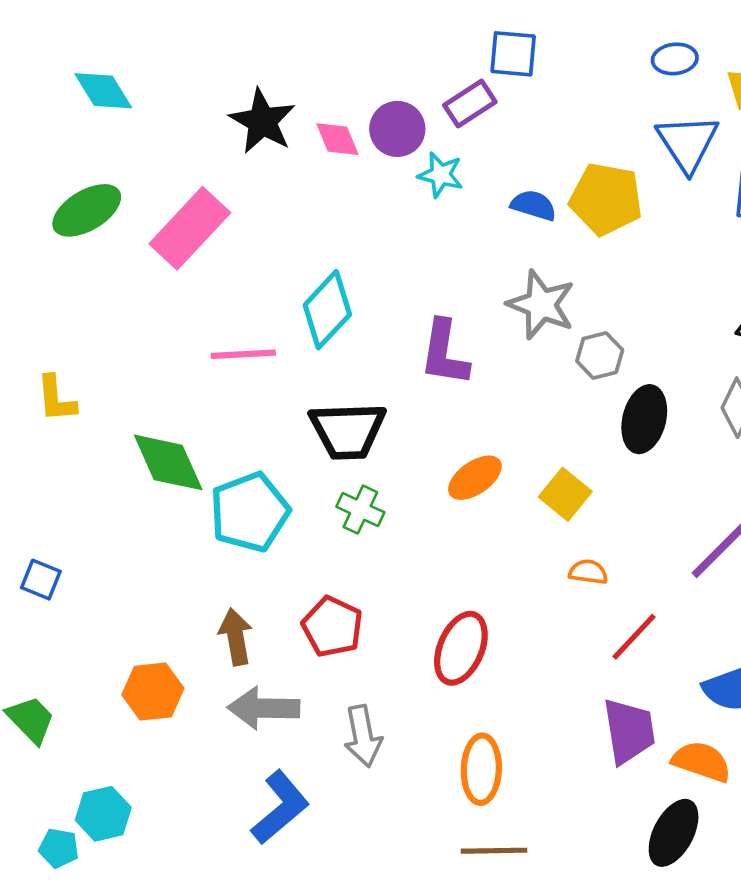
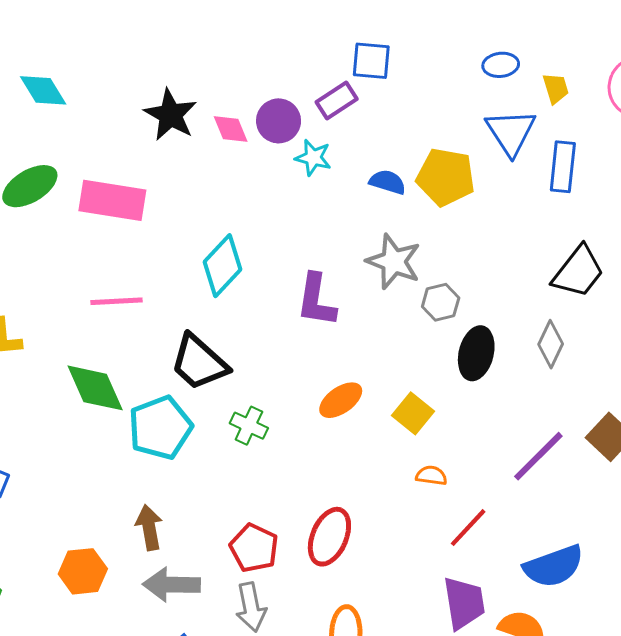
pink rectangle: (190, 228) -> (112, 200), turned 56
pink line: (243, 354) -> (116, 301), moved
black trapezoid: (348, 431) -> (199, 362), moved, turned 44
red pentagon: (332, 627) -> (254, 548), moved

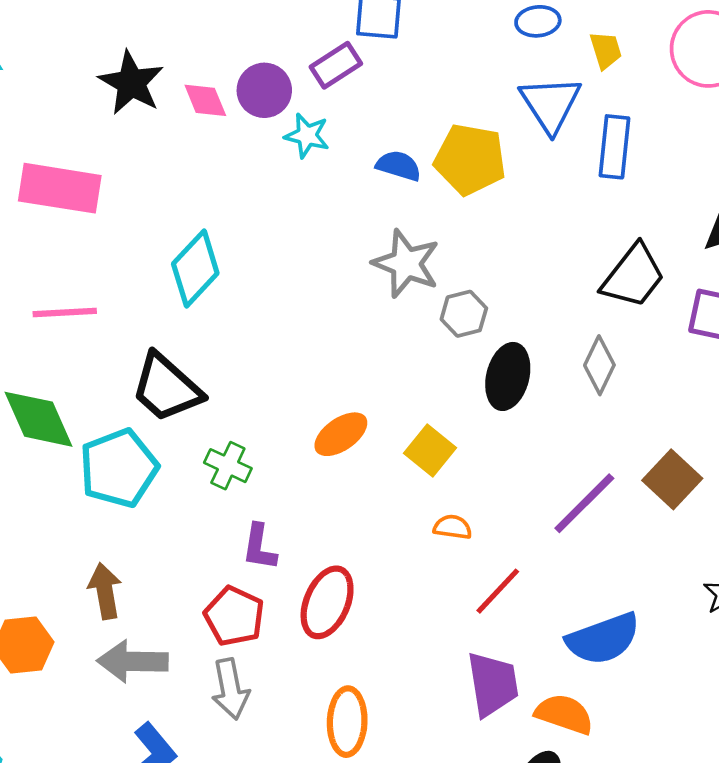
purple L-shape: (316, 300) -> (259, 547), moved, size x0.7

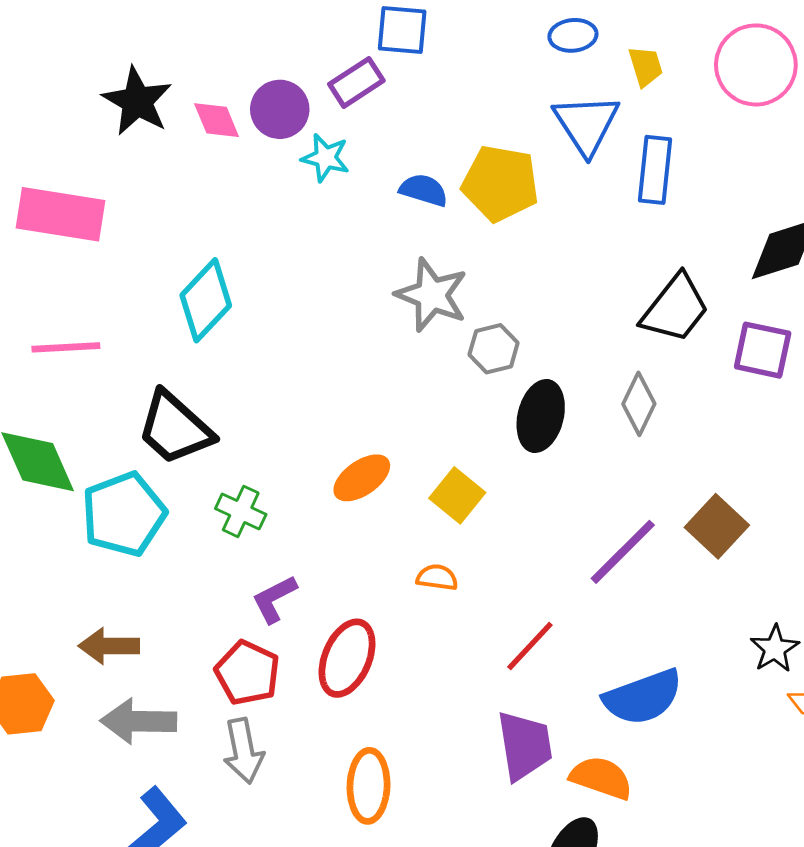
orange semicircle: (453, 527) -> (437, 577), moved
purple L-shape: (259, 547) -> (274, 599), turned 54
brown arrow: (105, 591) -> (109, 646), turned -80

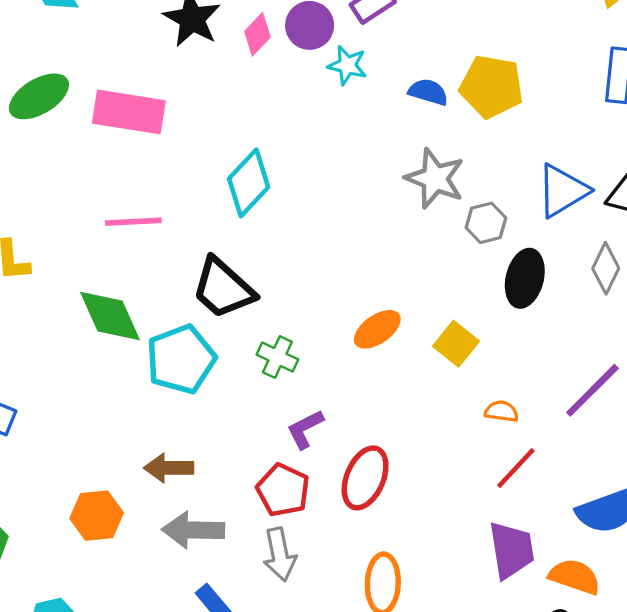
pink diamond: (217, 120) -> (257, 34), turned 66
blue triangle: (586, 124) -> (562, 191), moved, turned 32
orange semicircle: (437, 577) -> (501, 411), moved

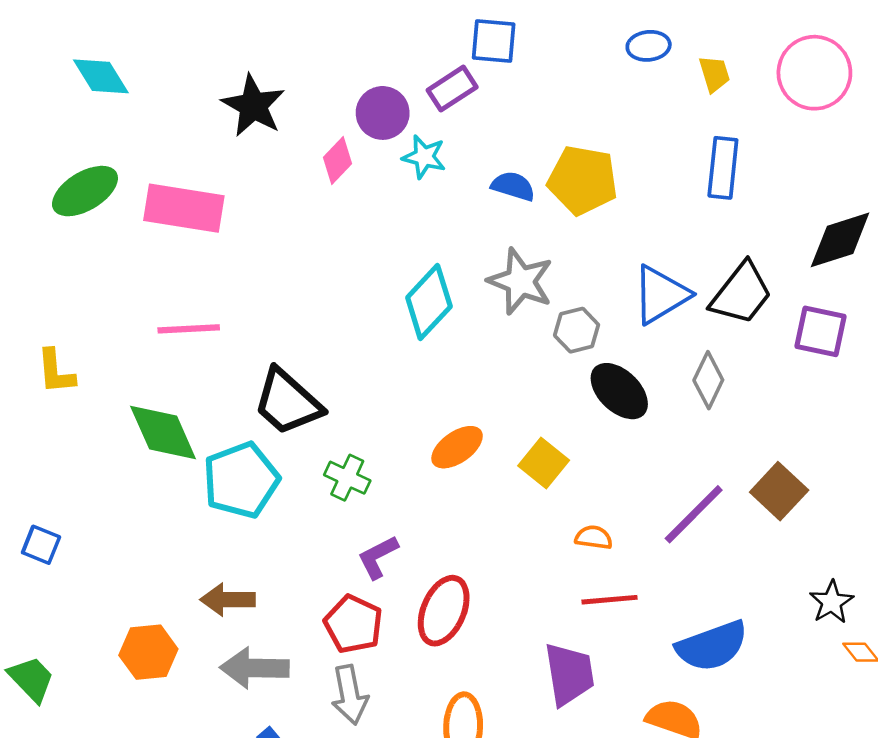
pink diamond: (257, 34) -> (337, 161), moved
cyan diamond: (249, 183) -> (429, 302), moved
black ellipse: (525, 278) -> (619, 391), turned -60
red line: (516, 468) -> (610, 600), turned 42
purple trapezoid: (511, 550) -> (569, 674), moved

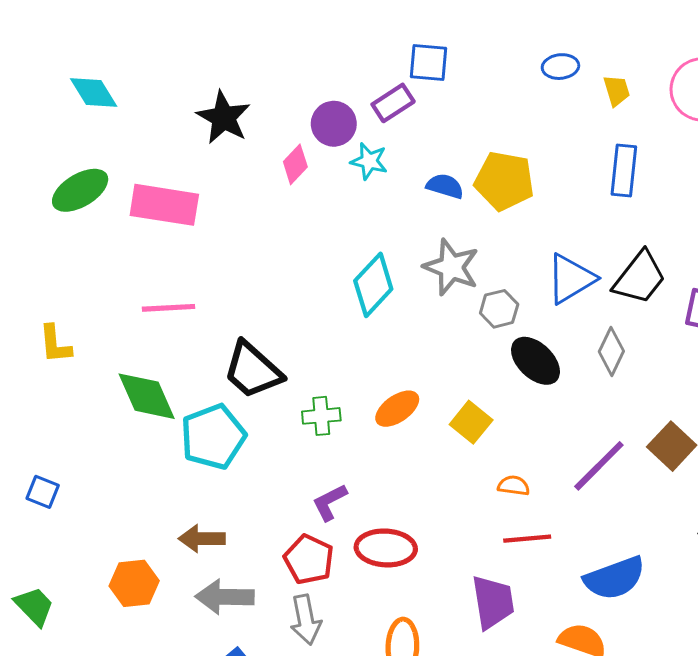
green cross: (347, 478) -> (321, 416), moved, turned -30
red ellipse: (444, 611) -> (386, 548), turned 70

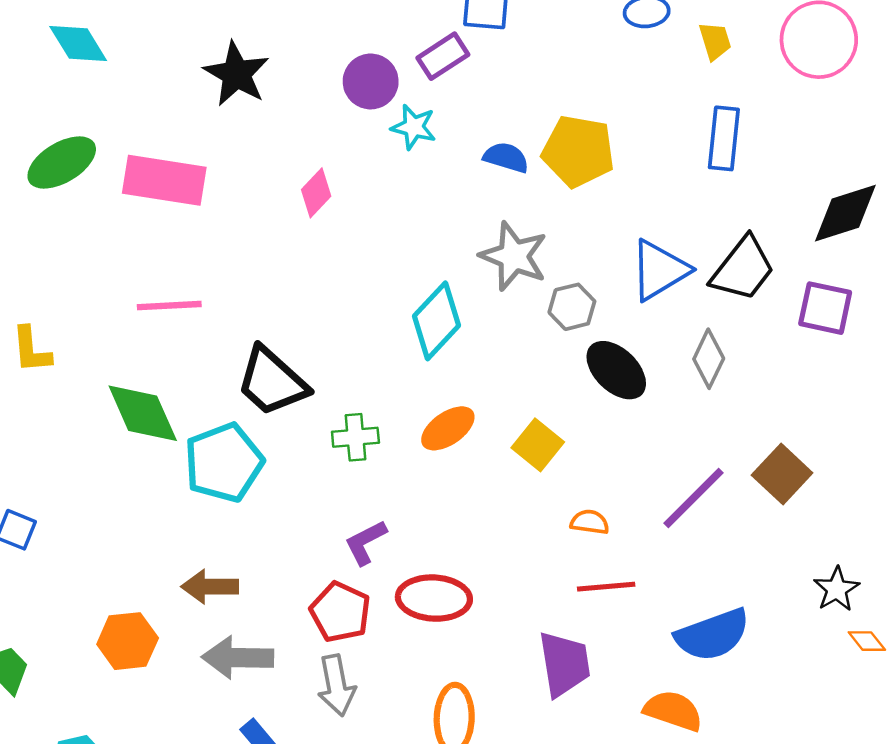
pink diamond: (295, 164) -> (316, 193), moved
cyan diamond: (373, 285) -> (436, 321), moved

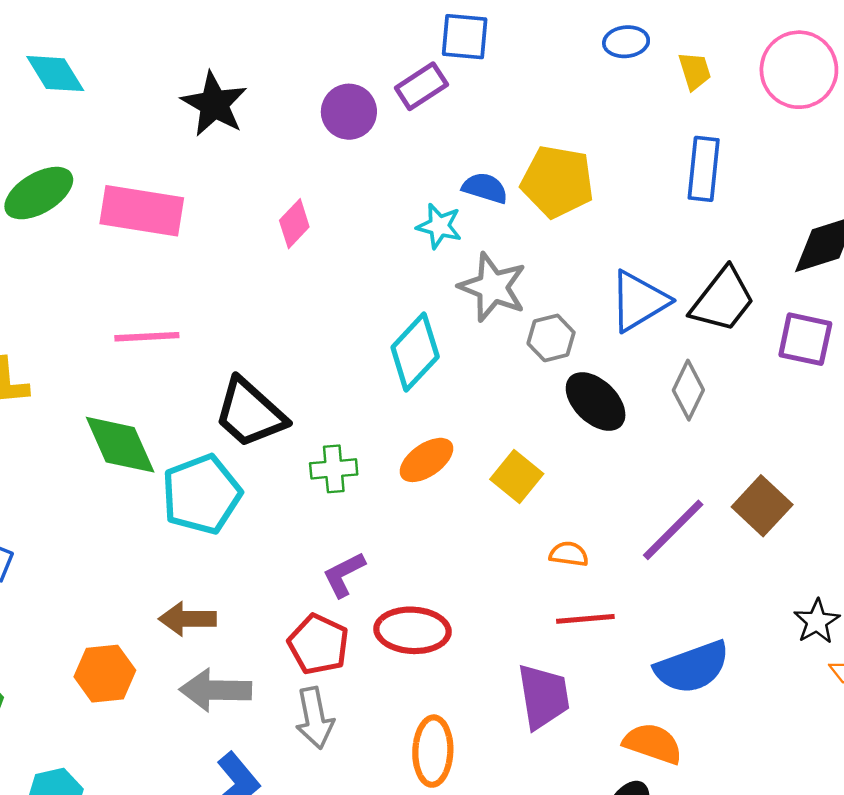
cyan star: (414, 127) -> (439, 226), moved

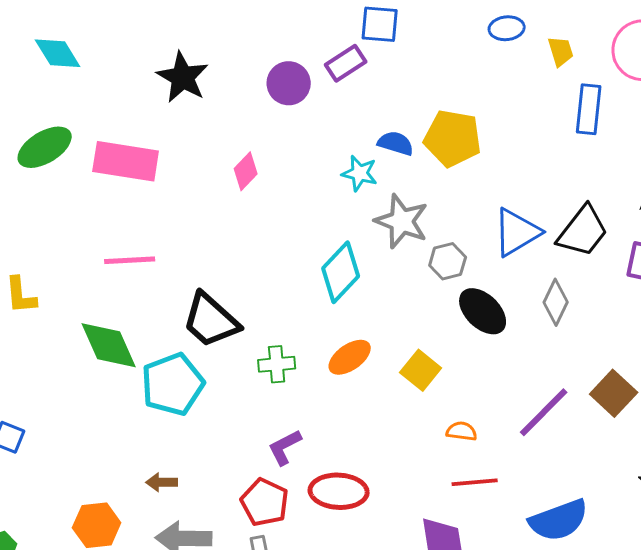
blue rectangle: (704, 169) -> (589, 109), moved
brown arrow: (188, 619) -> (162, 482), size x0.7

